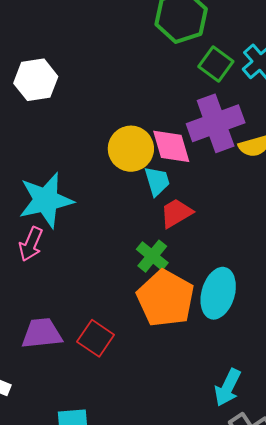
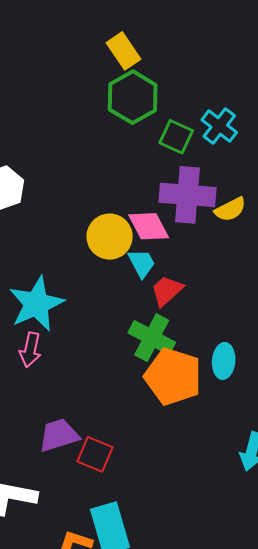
purple cross: (216, 123) -> (188, 195), turned 36
green cross: (152, 256) -> (152, 338), size x1.4
cyan ellipse: (218, 293) -> (224, 361), size x0.7
red square: (96, 338) -> (95, 454), moved

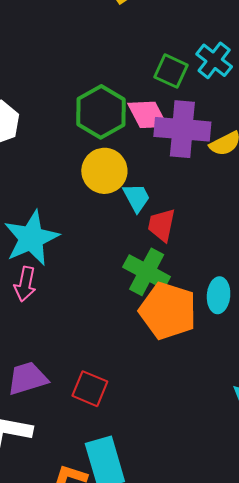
green hexagon: (133, 97) -> (101, 112), moved
pink diamond: (149, 226) -> (148, 115), moved
red trapezoid: (167, 291) -> (162, 225), turned -36
purple trapezoid: (59, 435) -> (27, 378), moved

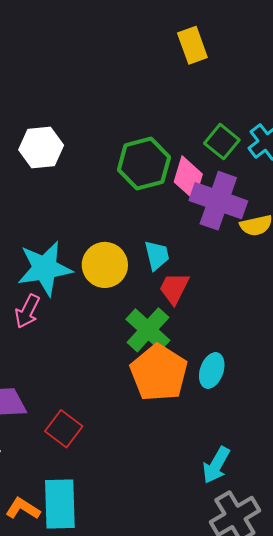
pink diamond: (148, 115) -> (188, 178), turned 30
yellow circle: (104, 171) -> (105, 265), moved

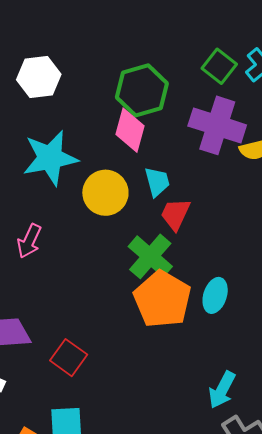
pink diamond: (188, 178) -> (130, 130), moved
cyan star: (45, 268) -> (50, 158), moved

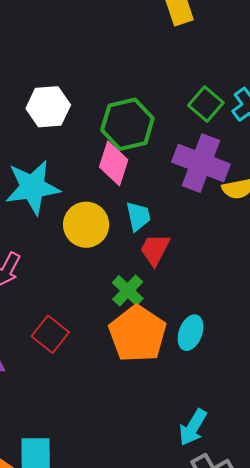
white hexagon: (39, 77) -> (48, 107), moved
green cross: (150, 256) -> (128, 291), size x0.7
red square: (69, 358) -> (50, 334), moved

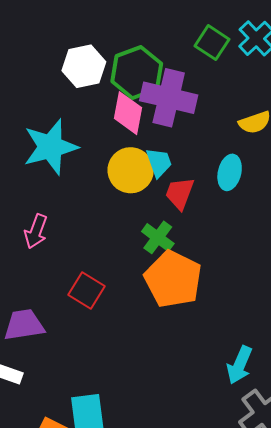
white hexagon: (48, 107) -> (84, 66), moved
purple cross: (201, 163) -> (169, 98), moved
yellow circle: (86, 225) -> (131, 170), moved
cyan ellipse: (191, 333) -> (230, 172), moved

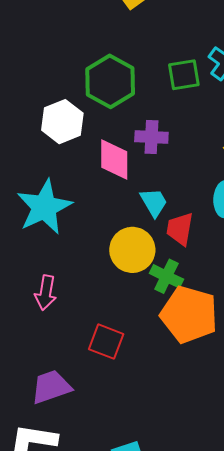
green square: (212, 43) -> (184, 75), turned -32
green hexagon: (137, 72) -> (110, 81), moved
purple cross: (169, 98) -> (151, 137), size x0.6
yellow circle: (131, 170) -> (132, 250), moved

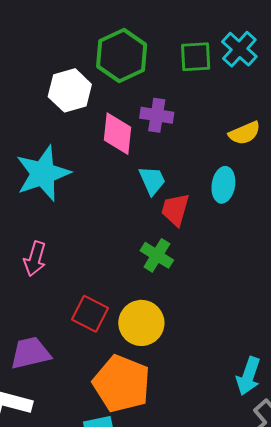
yellow circle: (132, 250) -> (141, 323), moved
orange pentagon: (189, 314) -> (122, 384), moved

